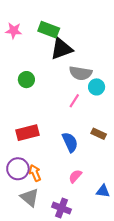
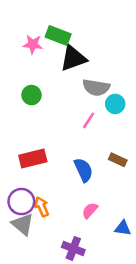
pink star: (14, 31) -> (33, 44), moved
gray triangle: (30, 197) -> (23, 224), moved

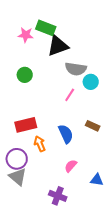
orange arrow: (42, 207) -> (40, 144), moved

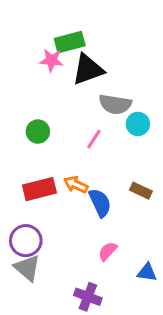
green rectangle: (46, 28) -> (70, 42), turned -36
pink star: (26, 35) -> (52, 60), moved
green circle: (25, 75) -> (38, 132), moved
pink line: (70, 95) -> (94, 139), moved
orange arrow: (40, 144) -> (76, 185), moved, turned -42

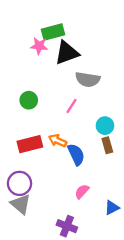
cyan circle: (138, 124) -> (105, 126), moved
brown rectangle: (141, 191) -> (107, 145), turned 49
blue triangle: (147, 272) -> (112, 208), turned -35

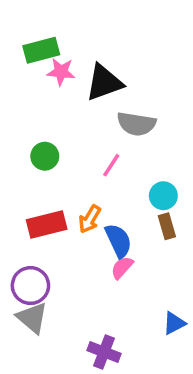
green rectangle: (53, 32) -> (41, 50), moved
orange arrow: (58, 141) -> (90, 219), turned -84
pink semicircle: (82, 191) -> (122, 268), moved

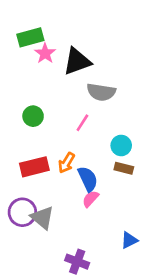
pink star: (61, 72) -> (45, 53), turned 30
brown rectangle: (167, 226) -> (124, 168), turned -60
gray triangle: (32, 318) -> (42, 218), moved

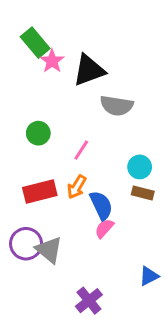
green rectangle: (30, 37) -> (35, 43), turned 65
pink line: (82, 123) -> (81, 150), moved
purple cross: (77, 262) -> (89, 301), turned 30

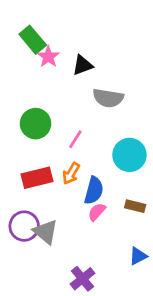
black triangle: (89, 70) -> (82, 65), size x0.7
green circle: (38, 133) -> (36, 124), size x1.4
cyan circle: (140, 167) -> (129, 155), size x1.5
brown rectangle: (143, 193) -> (135, 206), moved
blue semicircle: (101, 205) -> (94, 190), turned 40

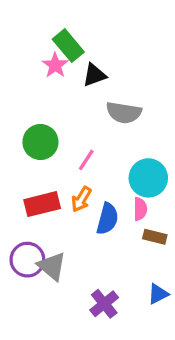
green rectangle: (33, 40) -> (68, 46), moved
pink semicircle: (97, 212) -> (140, 209), moved, turned 138
purple cross: (82, 279) -> (104, 304), moved

